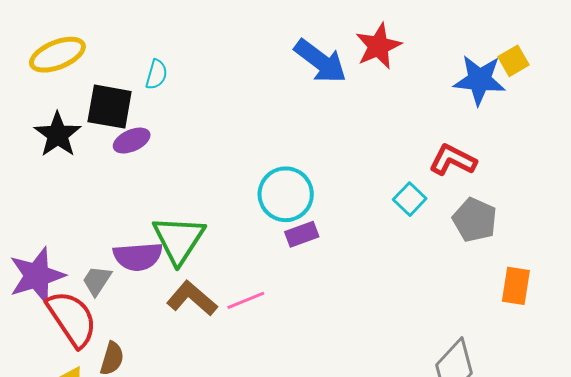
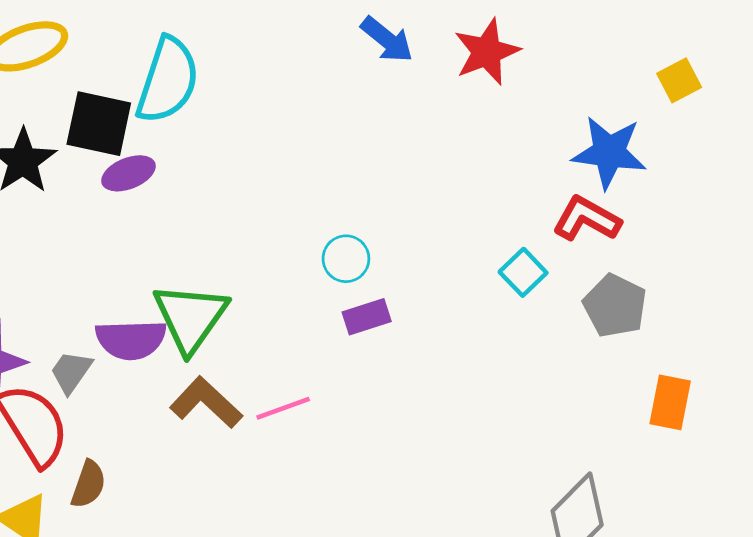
blue arrow: (320, 61) -> (387, 40), moved, size x0.7
cyan semicircle: (156, 74) -> (168, 80), size x2.0
blue star: (479, 80) -> (609, 152), moved
cyan circle: (286, 194) -> (346, 259), size x0.6

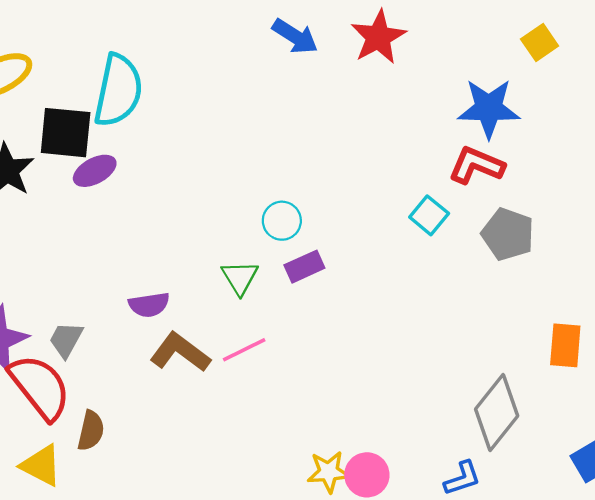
green triangle: (191, 317) -> (240, 278), moved, size x0.6
purple semicircle: (131, 340) -> (149, 305), moved, size x0.7
orange rectangle: (670, 402) -> (565, 345), moved

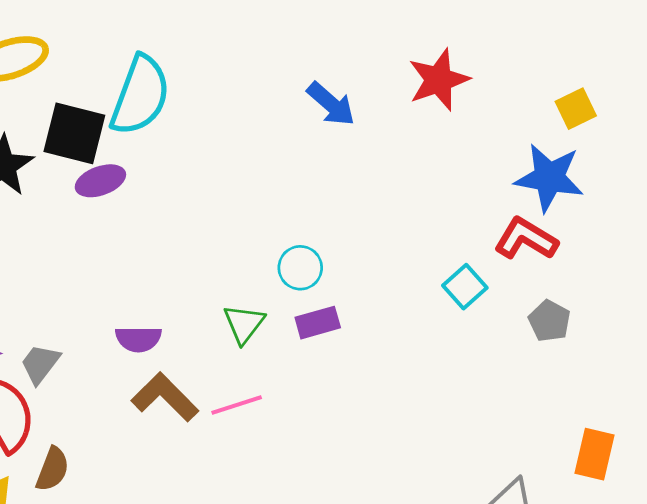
blue arrow: (295, 36) -> (331, 104), moved
yellow square: (540, 43) -> (576, 109), moved
gray pentagon: (508, 234) -> (549, 321), size x0.7

